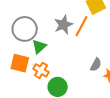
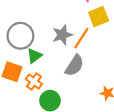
gray semicircle: (96, 65) -> (74, 66), moved, size x1.5

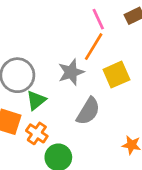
yellow square: (99, 17) -> (116, 75), moved
orange line: (81, 38) -> (94, 47), moved

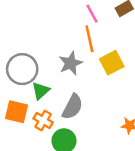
orange line: (94, 47) -> (89, 39), turned -40
gray semicircle: (88, 111) -> (72, 107), moved

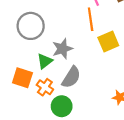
gray star: (71, 63) -> (62, 49), moved
gray circle: (22, 69) -> (31, 26), moved

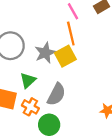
yellow square: (108, 42) -> (65, 56), moved
gray star: (62, 49) -> (45, 53), moved

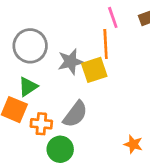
green triangle: (28, 80) -> (28, 87), moved
orange cross: (30, 107) -> (41, 124), turned -35

